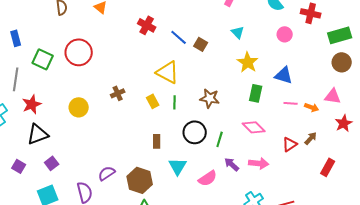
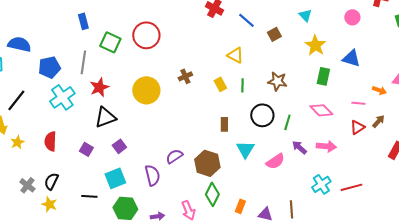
brown square: (201, 44) -> (274, 34), moved, turned 32
yellow triangle: (168, 72) -> (235, 55), size x0.7
pink line: (291, 103) -> (358, 103), moved
yellow circle: (79, 107) -> (146, 90), size x1.4

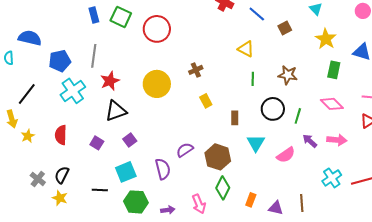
green square: (110, 42) -> (121, 17), moved
yellow rectangle: (220, 84) -> (206, 101), moved

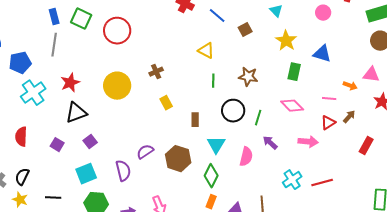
gray line: (94, 56) -> (54, 45), moved
pink arrow: (337, 140) -> (308, 142), moved
pink semicircle: (286, 155) -> (246, 157), turned -42
green diamond: (223, 188) -> (211, 176), moved
black line: (100, 190) -> (53, 198), moved

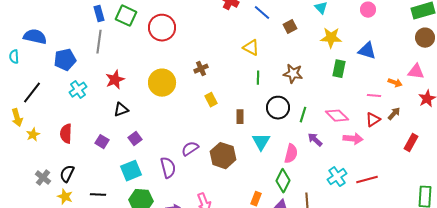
yellow star: (286, 41) -> (331, 38), turned -30
cyan cross: (33, 93) -> (78, 90), size x0.7
pink diamond: (292, 106) -> (337, 116), moved
black triangle: (76, 113) -> (121, 110), size x0.7
green diamond: (211, 176) -> (283, 181), moved

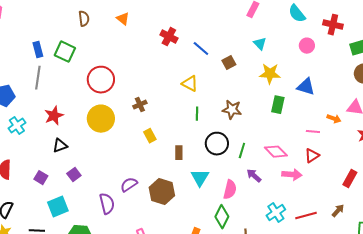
red circle: (162, 28) -> (101, 80), moved
brown arrow: (394, 114) -> (338, 211), moved
cyan square: (131, 171) -> (58, 207), moved

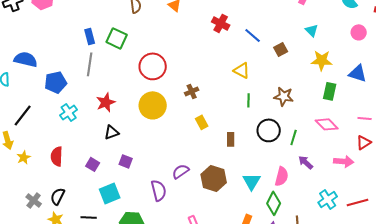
pink diamond: (276, 152) -> (327, 124), moved
purple square: (74, 175) -> (126, 161), turned -32
cyan triangle: (200, 178) -> (252, 181), moved

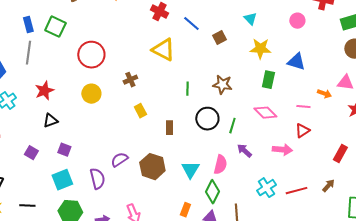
yellow triangle: (242, 70) -> (163, 50), moved, size x1.4
yellow circle: (153, 105) -> (91, 94), size x0.7
cyan square: (110, 193) -> (62, 180), moved

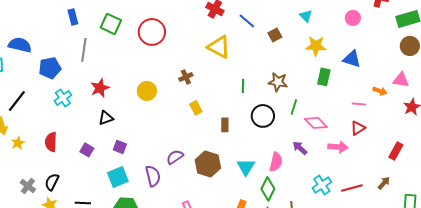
blue rectangle: (28, 25) -> (73, 17), moved
red circle: (91, 55) -> (152, 32), moved
pink diamond: (265, 113) -> (316, 123), moved
green line: (232, 126) -> (294, 107), moved

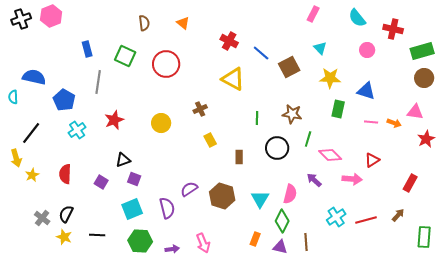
brown square: (275, 35) -> (289, 67), size x1.5
blue pentagon: (50, 68) -> (64, 100), turned -30
pink line: (359, 104) -> (371, 122), moved
black triangle: (106, 118) -> (123, 160), moved

